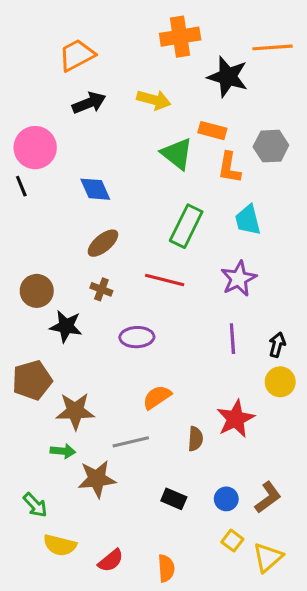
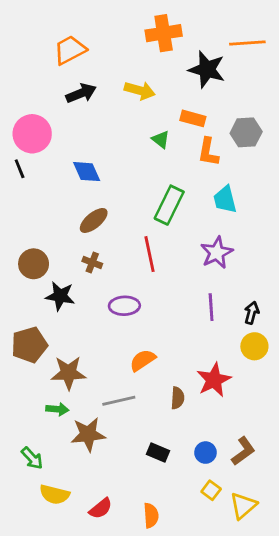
green triangle: (177, 154) -> (161, 139), size x0.6
red line: (165, 280) -> (150, 254), turned 64

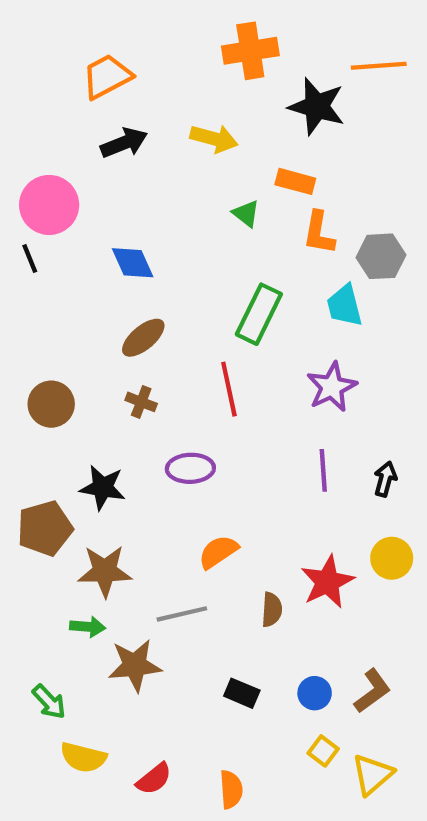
gray hexagon: (246, 132) -> (381, 256), moved
black star: (60, 296) -> (103, 488), moved
yellow circle: (254, 346) -> (392, 558), moved

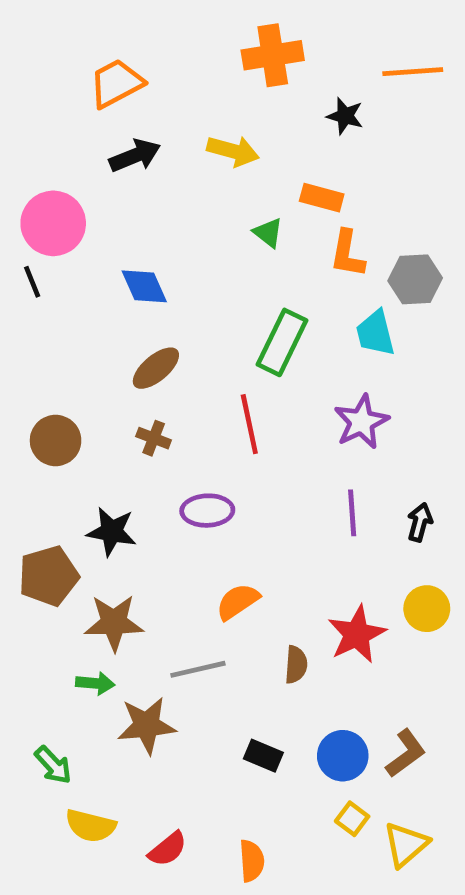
black star: (317, 106) -> (345, 116), size x0.6
blue circle: (315, 693) -> (343, 756), size x1.4

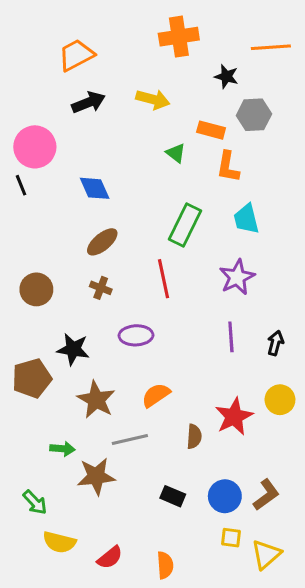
gray hexagon: (415, 279) -> (254, 115), moved
brown star: (114, 623) -> (96, 400), moved, turned 30
yellow square: (352, 819) -> (231, 538), turned -30

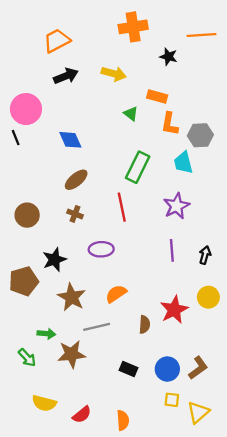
gray hexagon: (254, 115) -> (200, 135), moved
black star: (73, 349) -> (54, 260), turned -30
green arrow: (35, 502) -> (27, 358), moved

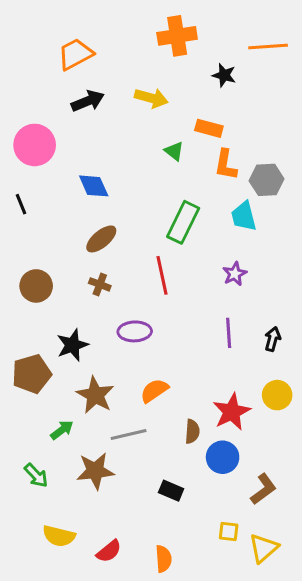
black line: (16, 138) -> (21, 204), moved
purple star: (176, 206) -> (235, 274), size x0.7
green arrow: (46, 334) -> (62, 430), moved, turned -42
blue circle: (167, 369) -> (223, 457), moved

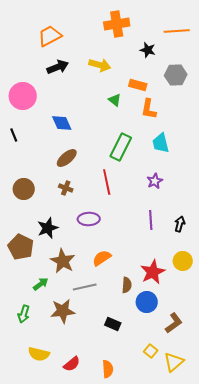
gray hexagon: (267, 180) -> (176, 75), moved
brown pentagon: (32, 374) -> (21, 247), turned -30
green arrow: (36, 475) -> (24, 314), turned 60
yellow square: (229, 531) -> (151, 351), turned 32

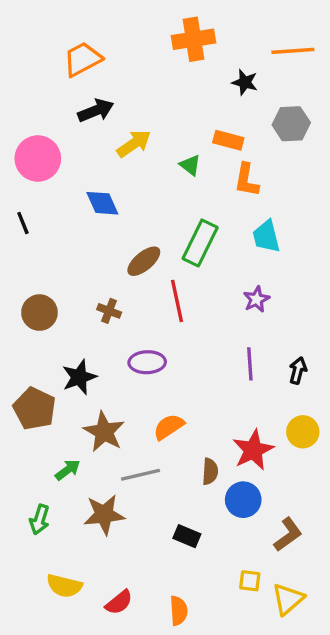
yellow arrow: (100, 65) -> (134, 144), moved, turned -50
brown ellipse: (67, 158) -> (144, 261), moved
yellow square: (151, 351) -> (250, 581), turned -32

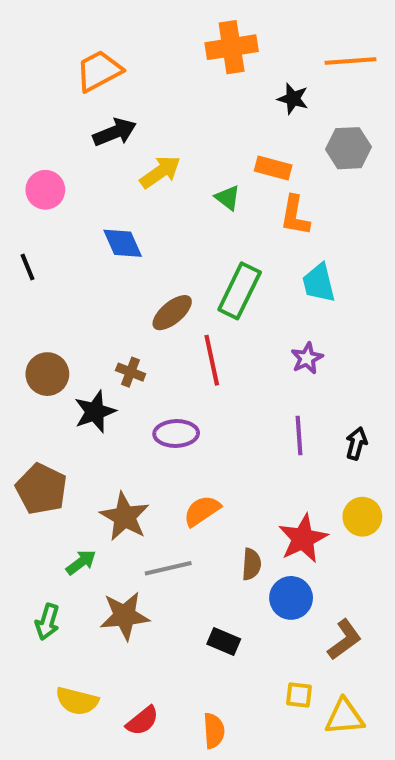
pink circle: (38, 159) -> (45, 190), size x0.7
black star: (79, 377) -> (95, 412), moved
yellow triangle: (288, 599) -> (345, 717), turned 36

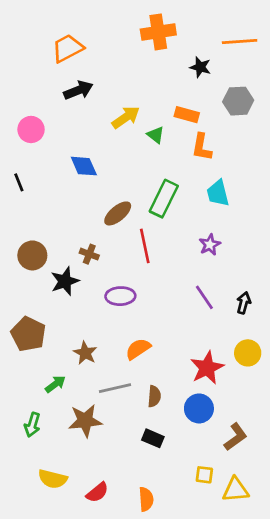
yellow arrow: (160, 172) -> (126, 117), moved
purple line: (299, 435) -> (204, 297), turned -30
brown star: (125, 517) -> (85, 353), size x0.7
brown semicircle: (251, 564) -> (154, 396), moved

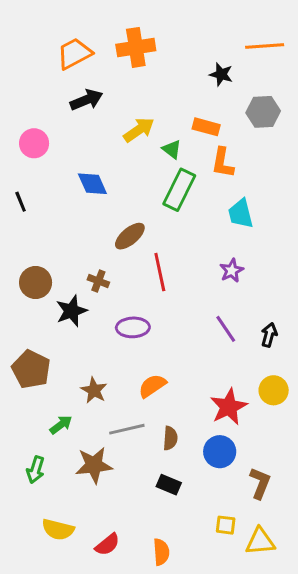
orange cross: (158, 32) -> (136, 47), moved
green rectangle: (164, 199) -> (179, 190), moved
brown L-shape: (236, 437) -> (260, 483), turned -32

